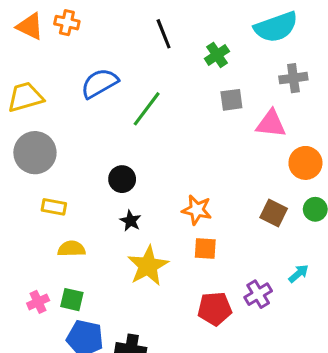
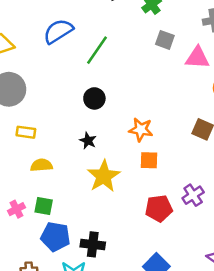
gray square: (231, 100) -> (165, 40), turned 30
black circle: (122, 179) -> (94, 98), moved

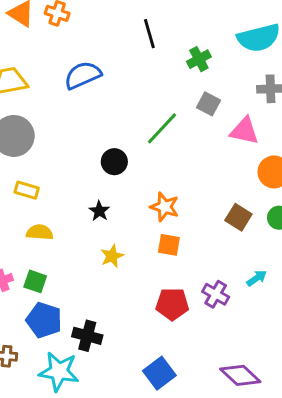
green line: (97, 50) -> (162, 128), moved
yellow star: (104, 176) -> (112, 256), size x0.6
purple cross: (193, 195) -> (216, 294), turned -35

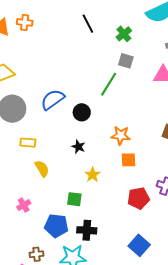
blue semicircle: (83, 75) -> (53, 100), moved
gray square: (209, 104) -> (126, 61), moved
yellow semicircle: (40, 232) -> (42, 169), turned 66
green square: (35, 281) -> (74, 199), moved

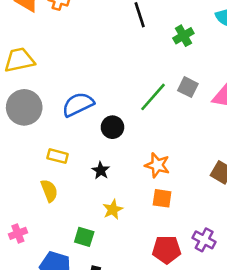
gray square: (126, 61) -> (188, 87), moved
yellow rectangle: (28, 143) -> (58, 156), moved

